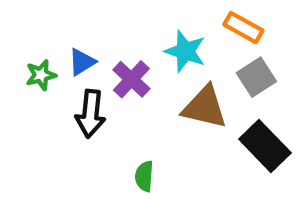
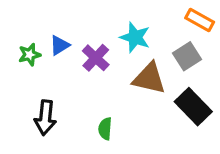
orange rectangle: (243, 28) -> (200, 20), moved
black arrow: (90, 114) -> (45, 118), moved

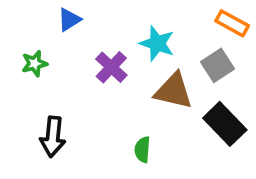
blue triangle: (59, 45) -> (69, 20), moved
green semicircle: (105, 129) -> (142, 150), moved

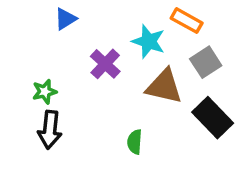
orange rectangle: (232, 23) -> (187, 21), moved
green star: (34, 64) -> (45, 92), moved

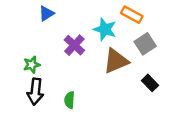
brown triangle: (164, 86) -> (116, 61), turned -36
black rectangle: (213, 118) -> (150, 83), size x0.6
green semicircle: (135, 142) -> (70, 100), moved

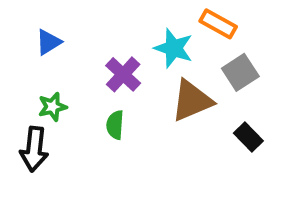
blue triangle: (46, 13) -> (48, 42), moved
black arrow: (35, 92) -> (34, 149), moved
green semicircle: (70, 100) -> (115, 125), moved

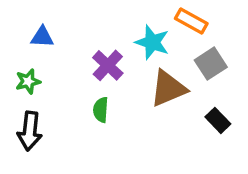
blue triangle: (48, 42) -> (42, 37), turned 35
green star: (52, 107) -> (28, 81), moved

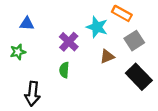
brown triangle: (168, 88) -> (107, 56), size x0.6
black rectangle: (218, 120) -> (139, 77), size x1.6
black arrow: (30, 131) -> (33, 94), moved

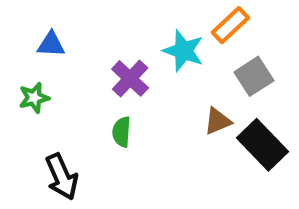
orange rectangle: (122, 13) -> (230, 25), turned -72
brown triangle: (107, 56) -> (218, 121), moved
black arrow: (33, 94) -> (62, 177), turned -30

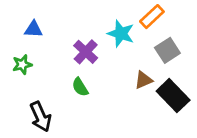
green semicircle: (122, 132) -> (80, 87), turned -36

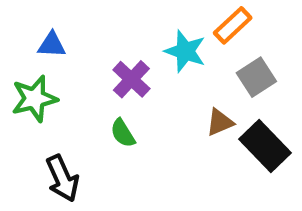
green star: (22, 65) -> (34, 99), size x1.5

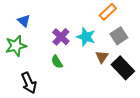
blue triangle: (52, 45) -> (24, 21), turned 40
cyan star: (185, 51) -> (86, 37), moved
brown triangle: (220, 122) -> (102, 57), turned -32

